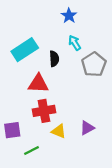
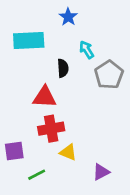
blue star: (69, 16) -> (68, 17), moved
cyan rectangle: (25, 50) -> (29, 41), moved, turned 30
purple triangle: (87, 128) -> (101, 172), moved

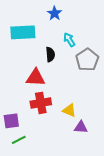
yellow triangle: (68, 152) -> (69, 110), moved
purple triangle: (101, 172) -> (81, 127), moved, turned 32
green line: (37, 175) -> (19, 140), moved

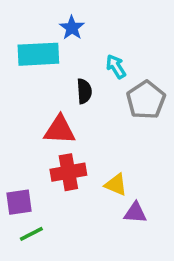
blue star: (55, 13) -> (72, 28), moved

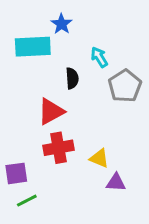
red triangle: (60, 130) -> (51, 112), turned -32

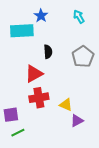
cyan arrow: (99, 57) -> (79, 17), moved
purple triangle: (116, 182) -> (77, 121), turned -32

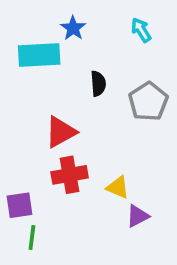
black semicircle: (48, 52) -> (98, 84), moved
green line: (18, 133) -> (32, 237), turned -56

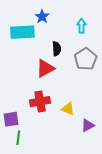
cyan arrow: (141, 30) -> (81, 26), moved, turned 32
red triangle: (61, 132) -> (45, 68), moved
purple triangle: (138, 216) -> (88, 125), moved

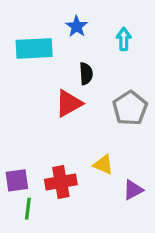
blue star: (42, 17) -> (77, 26), moved
gray pentagon: (86, 59) -> (130, 108), moved
red cross: (40, 102) -> (61, 182), moved

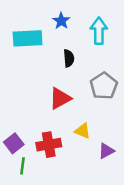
cyan arrow: (124, 39) -> (99, 31), size x1.5
red triangle: (69, 103) -> (60, 98), moved
purple square: (17, 180) -> (14, 143), turned -30

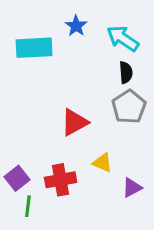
cyan arrow: (99, 31) -> (123, 38), turned -56
black semicircle: (69, 58) -> (126, 73), moved

